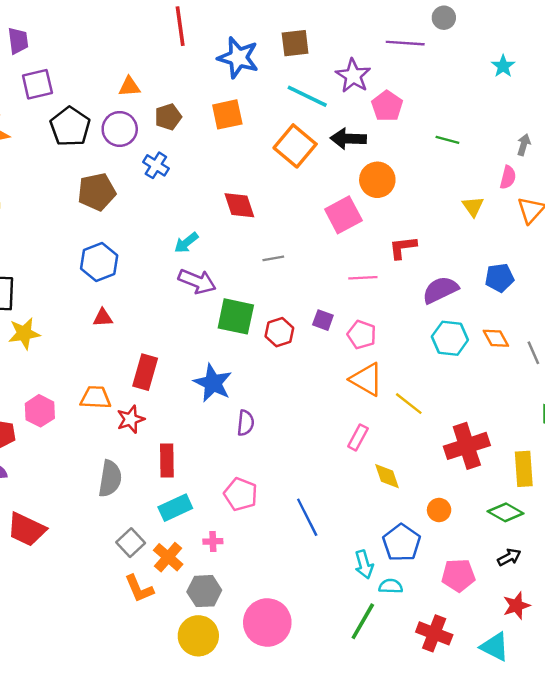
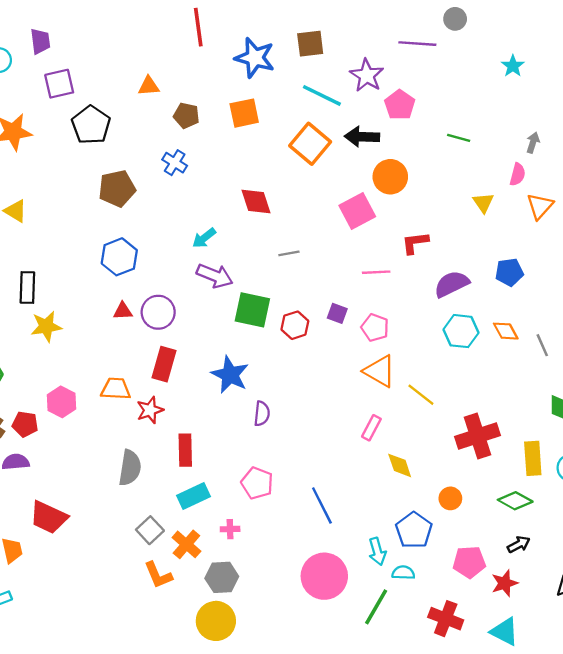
brown pentagon: (168, 117) -> (186, 115), turned 30
purple circle: (120, 129) -> (158, 312), moved
red star: (516, 606) -> (505, 583), moved
pink circle: (267, 622) -> (324, 576), moved

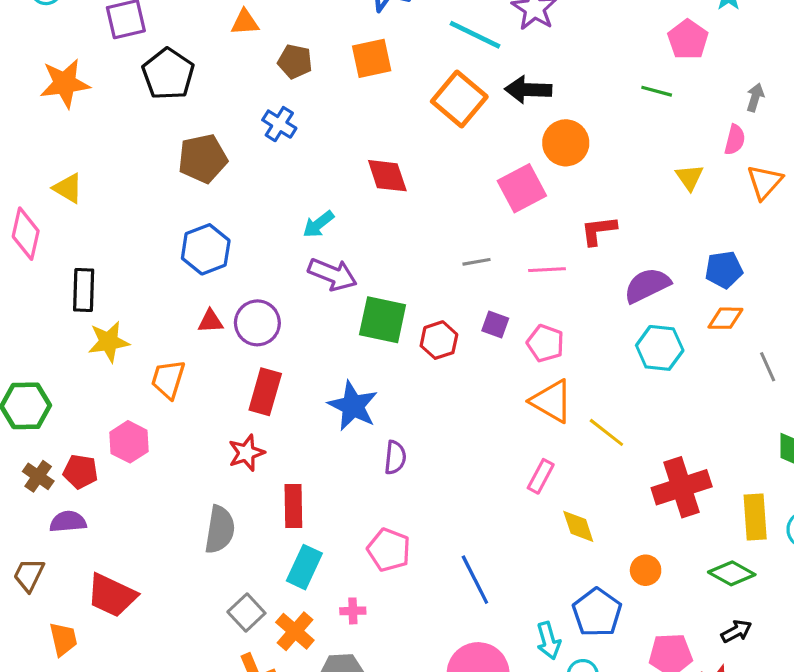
pink pentagon: (400, 105) -> (688, 40), moved
gray line: (289, 253) -> (477, 262), moved
orange diamond: (506, 331) -> (725, 318), moved, turned -60
orange trapezoid: (116, 389) -> (168, 379), moved, turned -76
cyan rectangle: (194, 496) -> (304, 567), turned -40

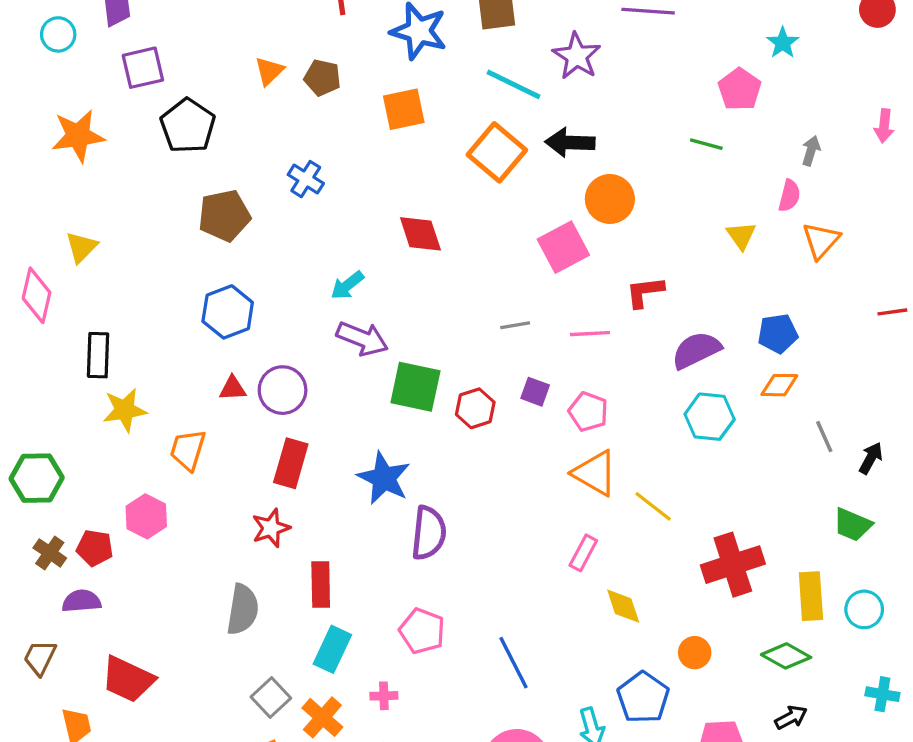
orange triangle: (245, 22) -> (269, 71), turned -40
brown pentagon: (295, 61) -> (322, 78), moved
yellow triangle: (68, 188) -> (81, 247), turned 44
purple semicircle: (395, 458) -> (429, 533), size x1.5

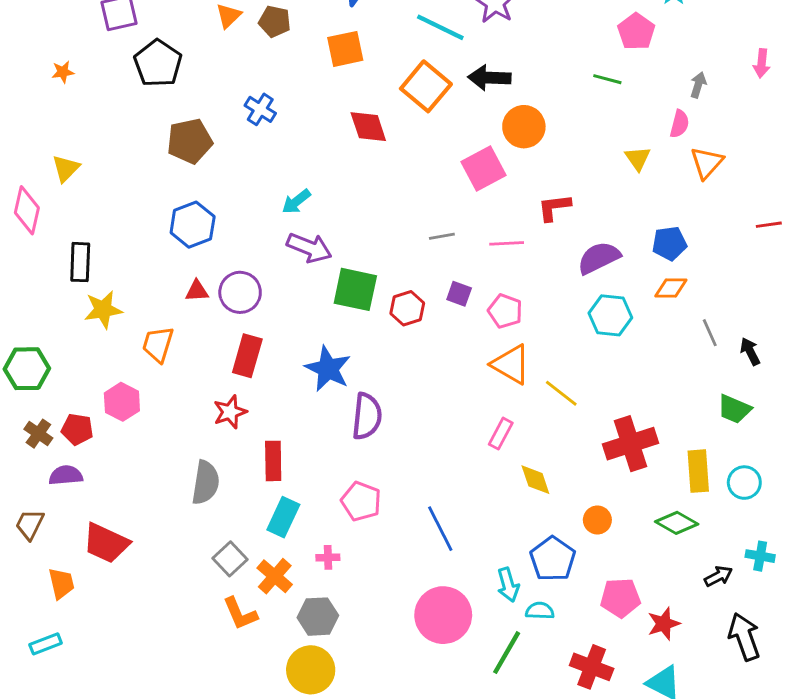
orange star: (78, 136) -> (63, 72), size x0.5
red diamond: (420, 234) -> (368, 127), moved
black arrow: (871, 458) -> (750, 351), turned -56
black arrow: (791, 717) -> (718, 576), moved

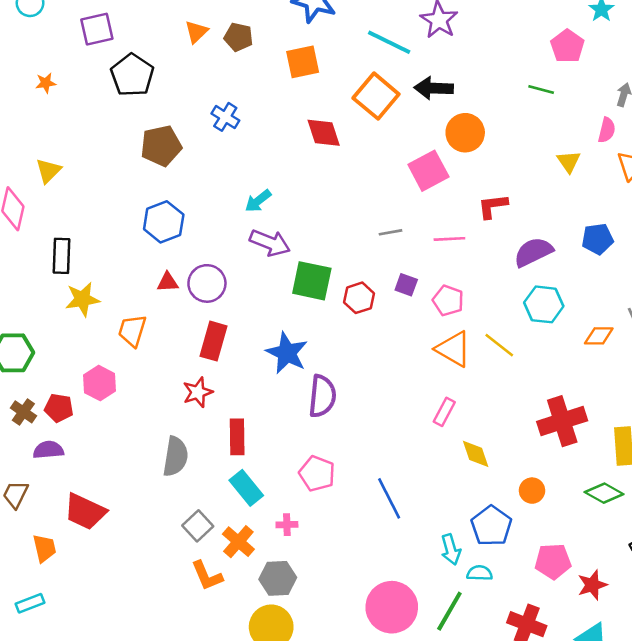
orange diamond: (671, 288) -> (599, 336), moved
yellow line: (561, 393) -> (499, 345), moved
cyan rectangle: (283, 517) -> (246, 488), turned -64
pink circle: (443, 615) -> (392, 607), moved

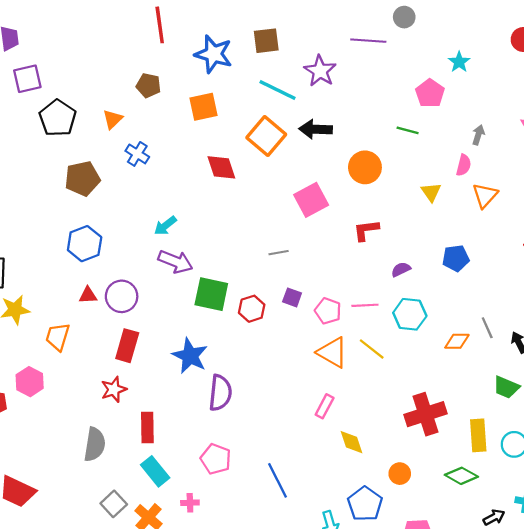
orange triangle: (196, 32) -> (113, 119), moved
orange circle: (465, 133) -> (365, 167), moved
pink line: (449, 239) -> (365, 305), moved
purple semicircle: (533, 252) -> (401, 269), size x0.6

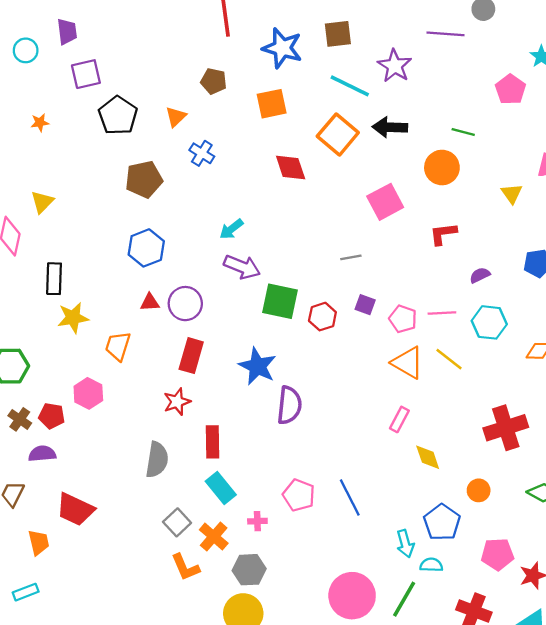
green line: (408, 130) -> (463, 132), moved
pink pentagon: (216, 459) -> (299, 495), moved

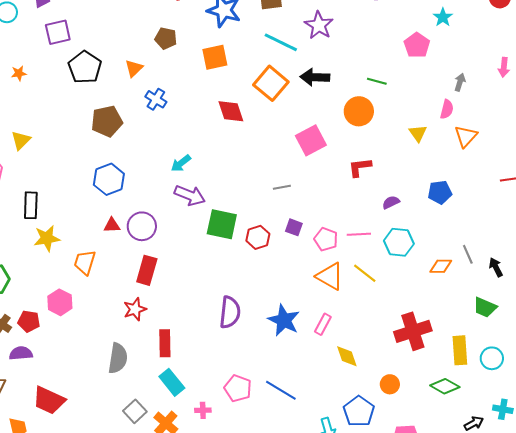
blue star: (257, 366) -> (284, 320), moved
blue line: (350, 497) -> (281, 390), turned -32

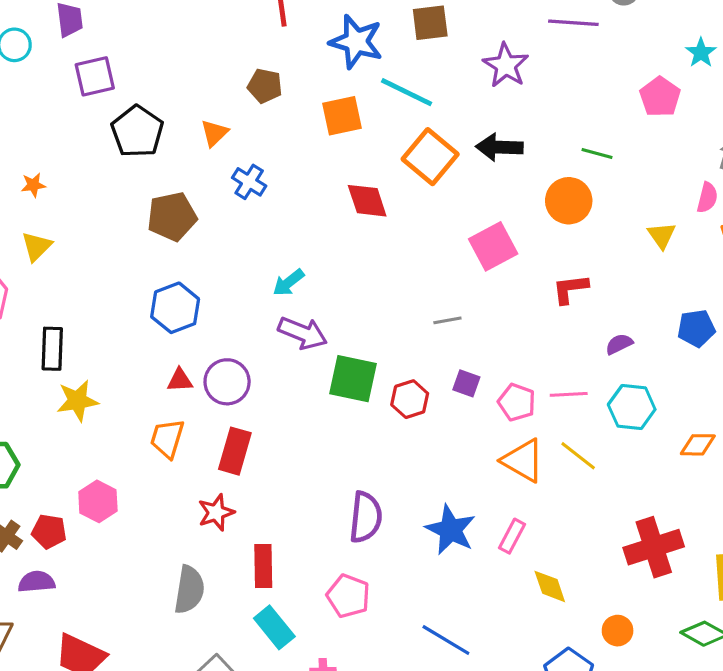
cyan line: (281, 42) -> (407, 92), moved
orange star: (19, 73) -> (33, 185), moved
orange trapezoid: (85, 262) -> (167, 438), moved
pink pentagon: (238, 388) -> (348, 596), moved

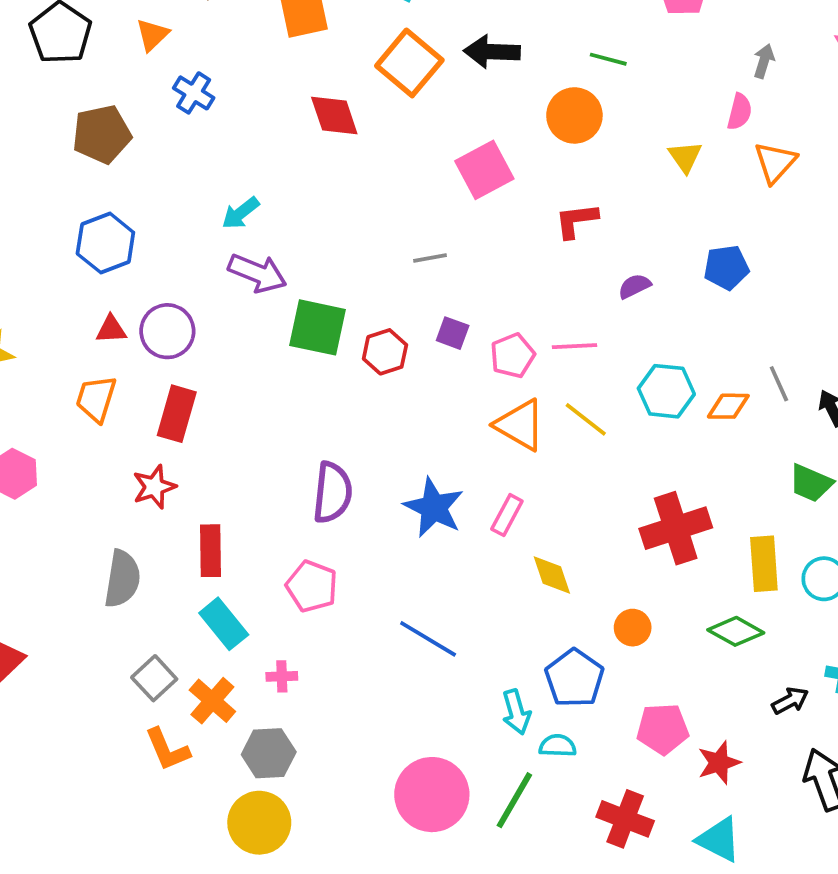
pink pentagon: (517, 402) -> (513, 356), turned 30
cyan hexagon: (632, 407) -> (666, 391), moved

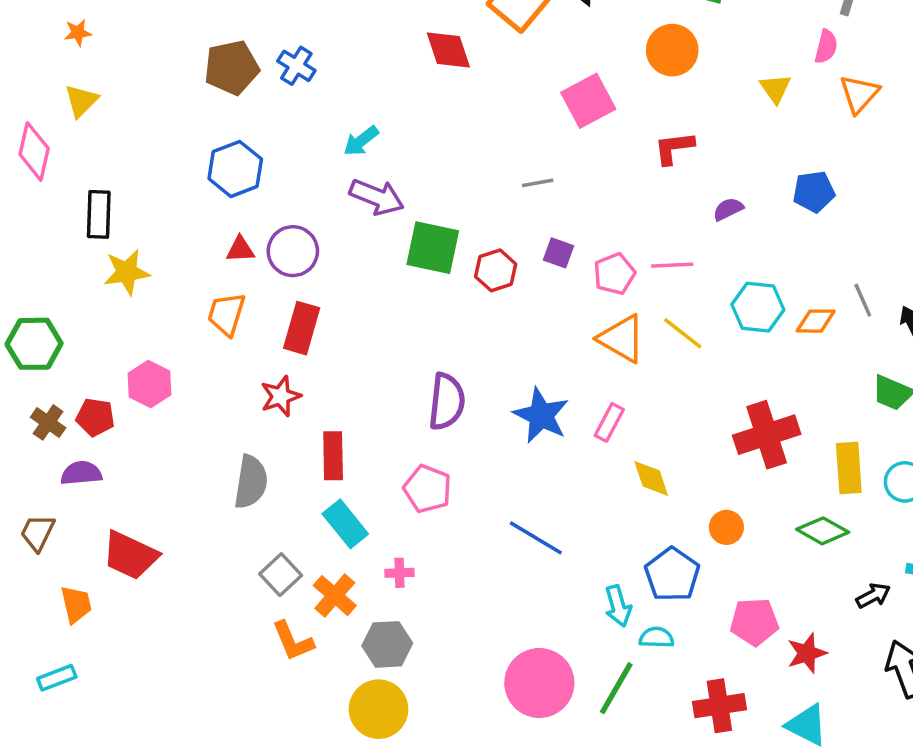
blue cross: (194, 93) -> (296, 66), moved
red cross: (625, 819) -> (719, 706), turned -30

